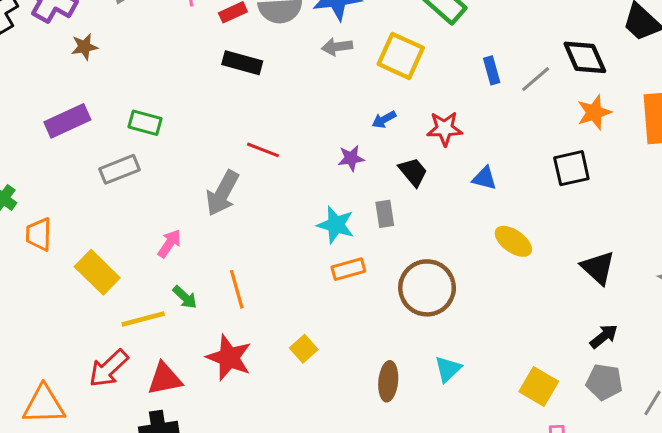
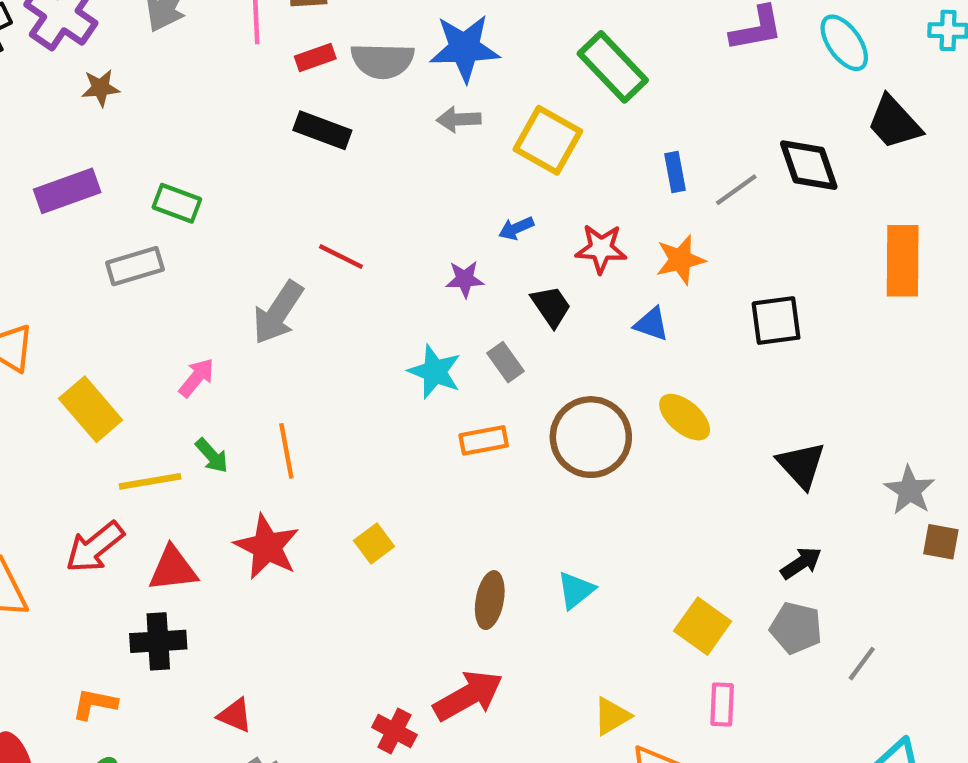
orange star: (594, 112) -> (680, 260), moved
gray rectangle: (385, 214) -> (506, 362), turned -32
orange rectangle: (348, 269) -> (484, 440), moved
brown circle: (427, 288) -> (591, 437), moved

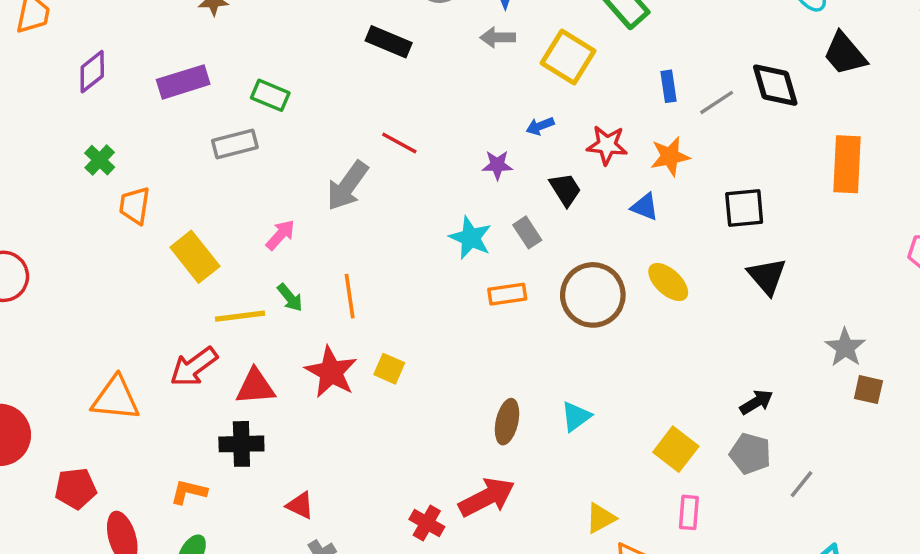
black triangle: (801, 465) -> (767, 276), moved
yellow square: (374, 544) -> (389, 369), moved, turned -32

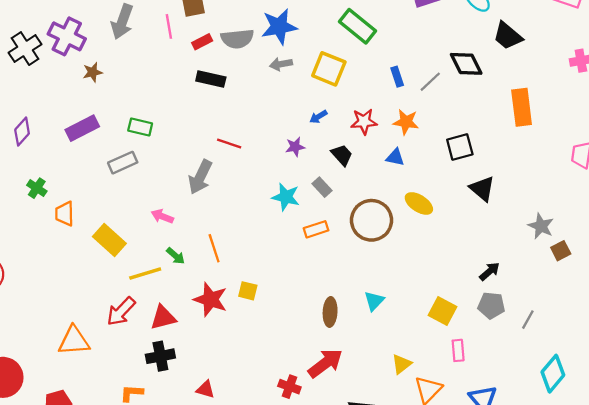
orange star: (670, 156) -> (406, 122), turned 30
pink arrow: (280, 235) -> (162, 216), turned -100
brown square: (868, 390) -> (561, 251), turned -30

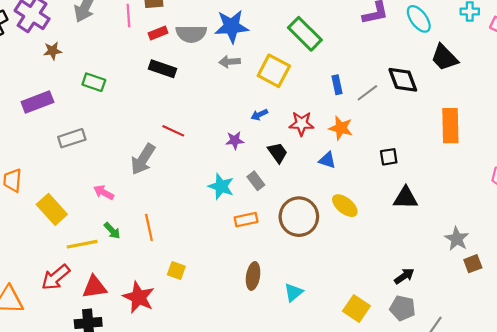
green rectangle: (140, 127) -> (94, 82), moved
black square: (460, 147) -> (389, 157), size x0.7
black triangle: (482, 189) -> (406, 198), turned -45
red star: (211, 300) -> (139, 297), moved
brown ellipse: (330, 312) -> (253, 276), moved

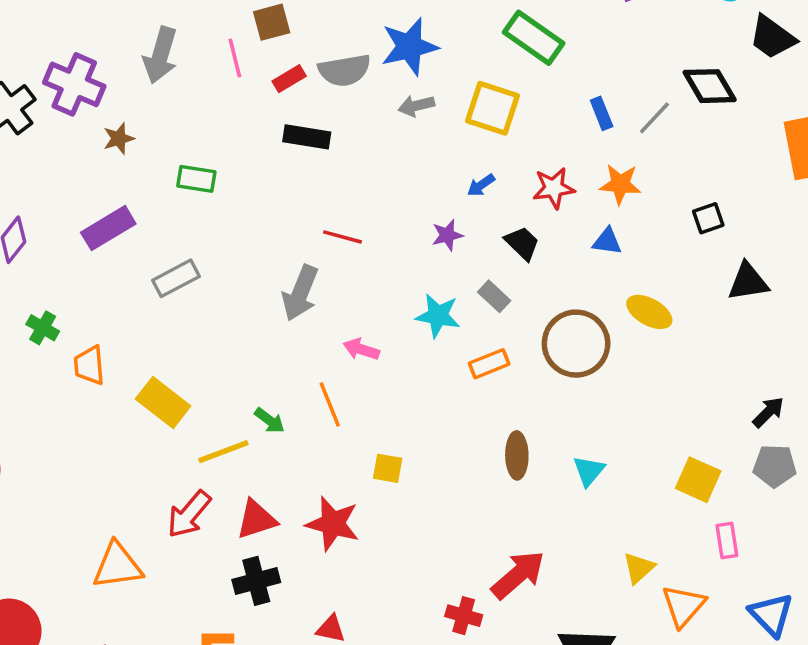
pink arrow: (104, 192) -> (361, 349), moved

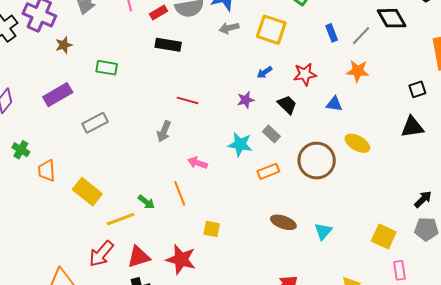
orange star: (620, 184) -> (358, 71), moved
black square: (708, 218) -> (417, 89), moved
gray arrow: (300, 293) -> (164, 131), size x0.7
brown ellipse: (517, 455) -> (283, 222), turned -70

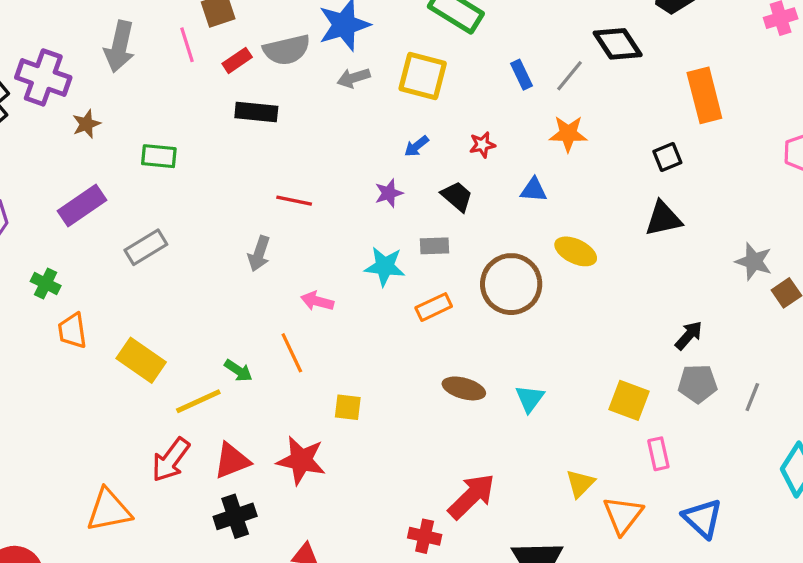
red star: (305, 74) -> (482, 145), size x0.7
gray rectangle: (271, 134) -> (435, 246), turned -42
green cross: (21, 150) -> (46, 283), moved

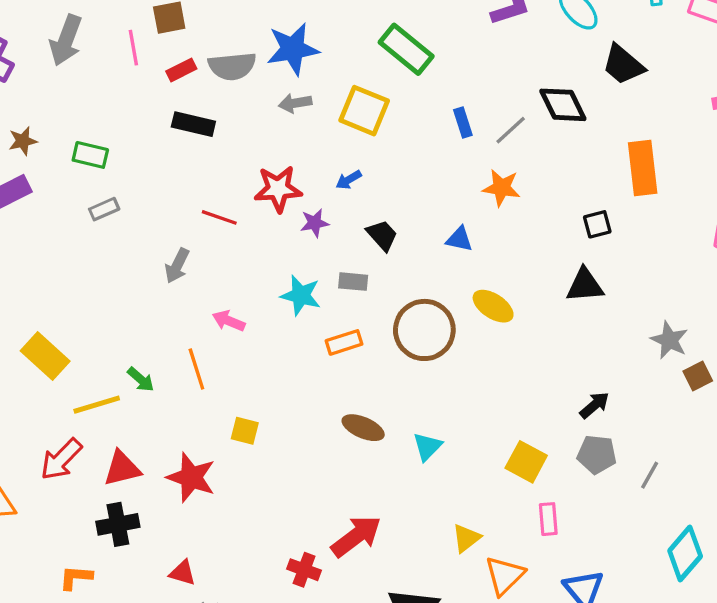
brown star: (86, 124) -> (23, 141), moved
red star: (482, 145) -> (278, 189), moved, size x1.8
gray rectangle: (146, 247) -> (104, 209), moved, size x0.7

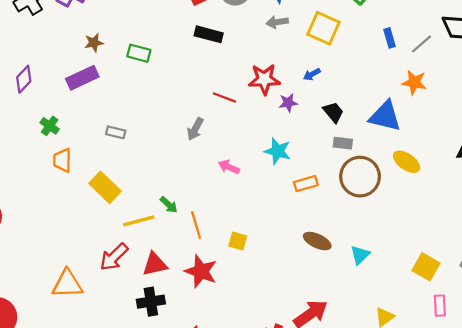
gray rectangle: (104, 209) -> (116, 132), moved, turned 36
blue triangle: (459, 239) -> (385, 116), size x1.8
gray rectangle: (353, 282) -> (343, 143), moved
orange line: (196, 369) -> (196, 225), moved

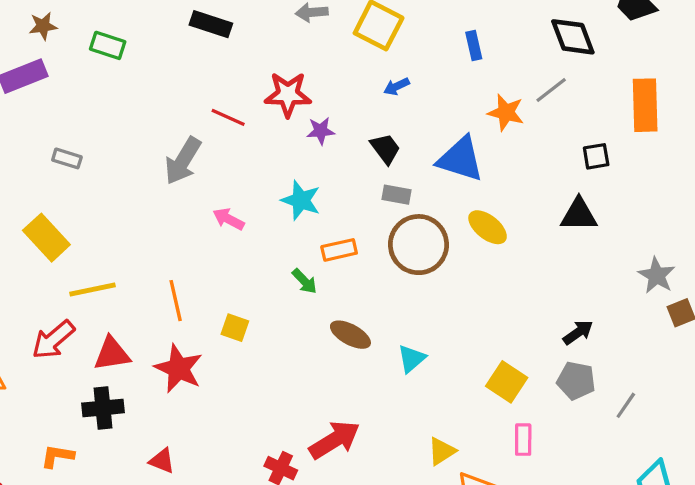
gray line: (421, 44) -> (551, 90), moved
blue arrow: (312, 74) -> (397, 86), moved
gray arrow: (195, 129) -> (183, 161), size x1.4
green arrow: (169, 205) -> (304, 281), moved

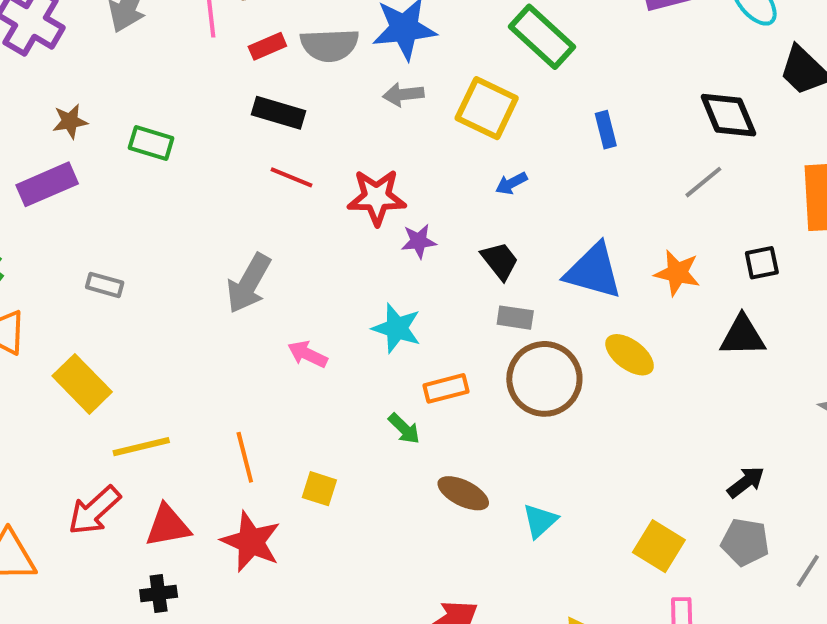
orange star: (506, 112) -> (677, 273), moved
red line: (228, 117) -> (292, 177), moved
black cross: (103, 408) -> (159, 593), size x0.7

